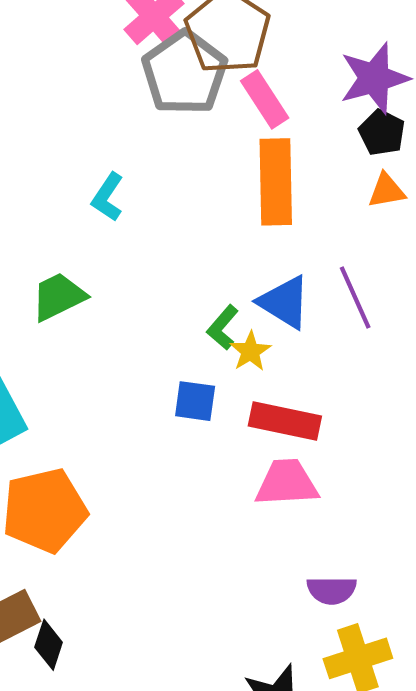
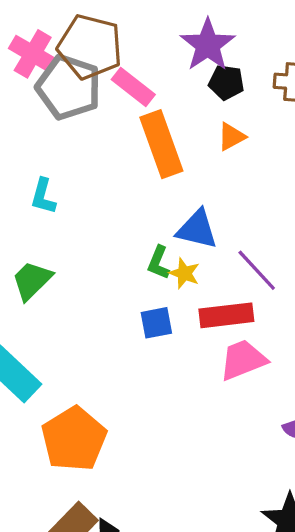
orange triangle: (387, 191) -> (231, 137), moved
purple line: (355, 298) -> (257, 270), moved

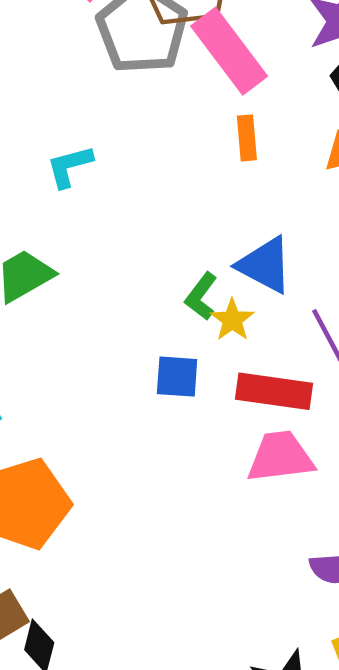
pink rectangle: (133, 87) -> (229, 51), size x1.4
orange rectangle: (161, 144) -> (247, 138), size x0.5
cyan L-shape: (43, 196) -> (70, 166), turned 45

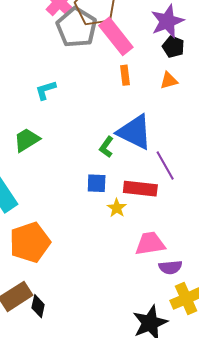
blue triangle: (265, 265) -> (135, 132), size x1.4
yellow star: (232, 320) -> (117, 208), moved
pink trapezoid: (280, 457) -> (150, 244), moved

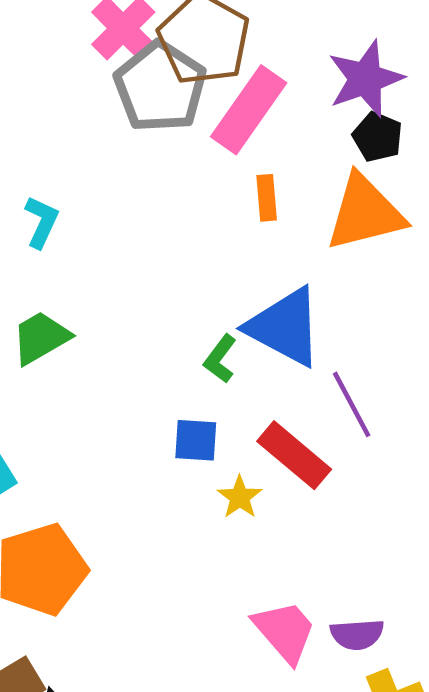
pink rectangle: (116, 36) -> (249, 110), turned 72
orange triangle: (169, 81) -> (365, 213), size x2.0
cyan L-shape: (46, 90) -> (42, 222), moved, turned 130
red rectangle: (140, 189) -> (294, 455), turned 32
pink trapezoid: (150, 244) -> (285, 631), moved, turned 56

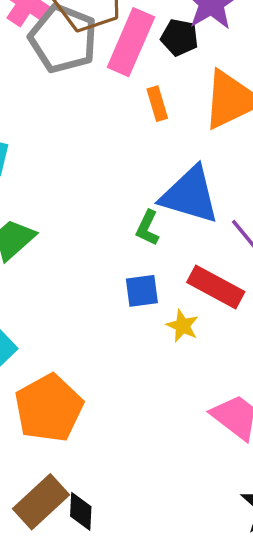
black pentagon: (378, 137) -> (179, 37), moved

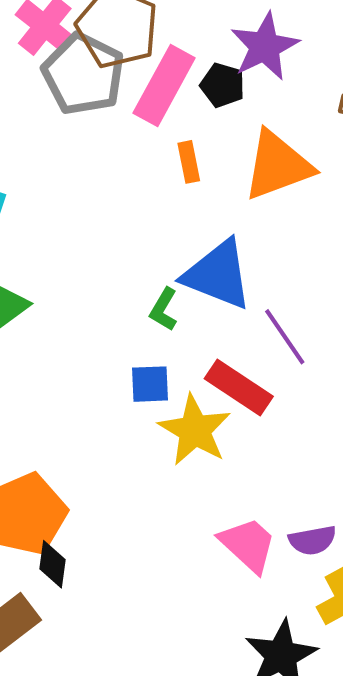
yellow star: (182, 326) -> (195, 430), size x1.8
black diamond: (81, 511) -> (52, 564), moved

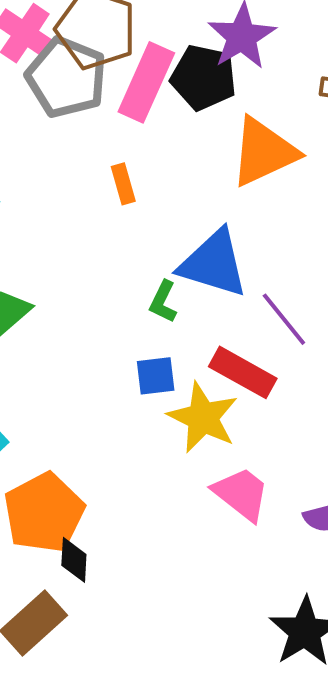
black pentagon: (223, 85) -> (204, 78), size x1.5
orange rectangle: (189, 162) -> (123, 184), moved
pink trapezoid: (248, 545) -> (241, 494), moved

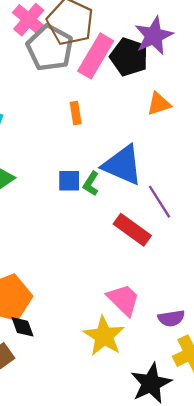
orange triangle: (264, 152) -> (159, 104), size x0.6
blue square: (156, 376) -> (69, 181), moved
yellow star: (203, 418) -> (104, 336), moved
black diamond: (74, 560) -> (22, 327), turned -30

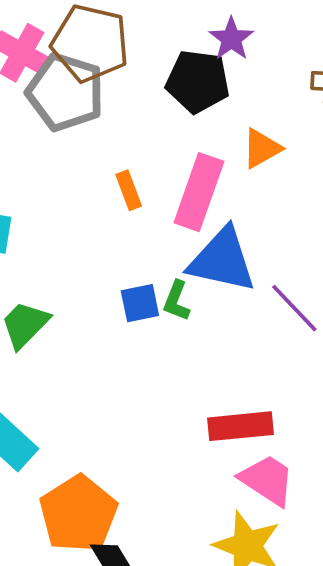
purple star: (154, 36) -> (231, 39), size x0.7
pink rectangle: (96, 56) -> (199, 192), moved
red rectangle: (132, 230) -> (240, 426), moved, turned -30

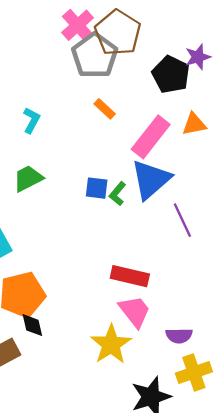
orange rectangle: (129, 190) -> (105, 109), moved, turned -45
blue triangle: (222, 260) -> (151, 179), turned 48

